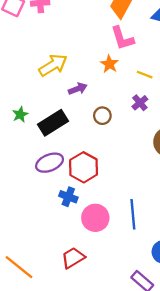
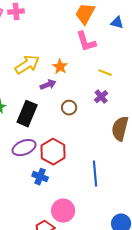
orange star: (109, 64) -> (60, 67), moved
black rectangle: (53, 123) -> (27, 114), turned -35
blue line: (133, 214) -> (95, 174), moved
pink circle: (95, 218) -> (63, 211), moved

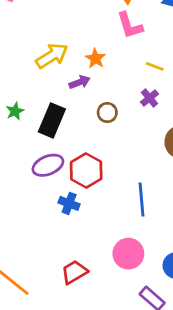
pink circle: (63, 211) -> (128, 254), moved

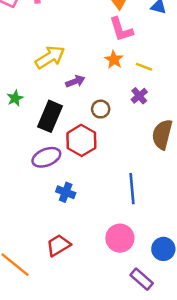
orange star: (95, 58) -> (114, 60), moved
green star: (15, 111) -> (15, 98), moved
red hexagon: (86, 171) -> (81, 140), moved
red trapezoid: (74, 272) -> (58, 245), moved

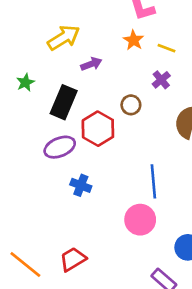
brown circle: (101, 109) -> (131, 105), moved
pink circle: (120, 238) -> (140, 220), moved
red trapezoid: (58, 245) -> (73, 259), moved

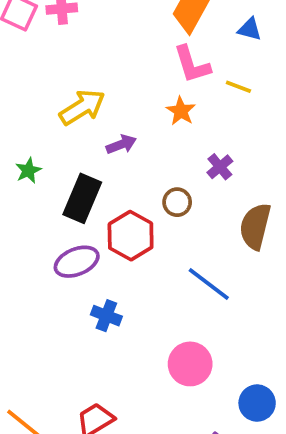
yellow line: (167, 48) -> (238, 87), moved
blue line: (153, 181) -> (209, 284), moved, turned -48

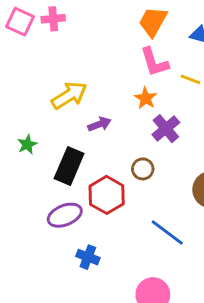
purple cross: (220, 167) -> (166, 129), moved, size x1.4

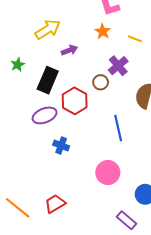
yellow line: (190, 79) -> (135, 39), moved
purple cross: (166, 129) -> (118, 66), moved
blue line: (167, 232) -> (118, 128), turned 40

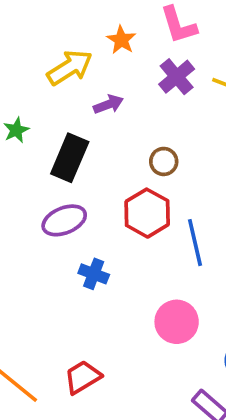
orange star: (103, 31) -> (121, 40), moved
purple cross: (118, 66) -> (177, 77), moved
red hexagon: (75, 101) -> (147, 213), moved

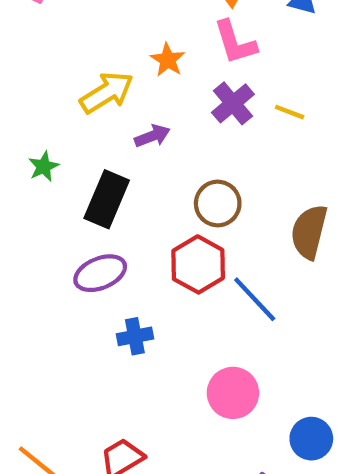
brown circle: (164, 161) -> (218, 203), size x1.4
blue line: (195, 243) -> (255, 299), turned -30
blue cross: (94, 274) -> (135, 336), turned -32

